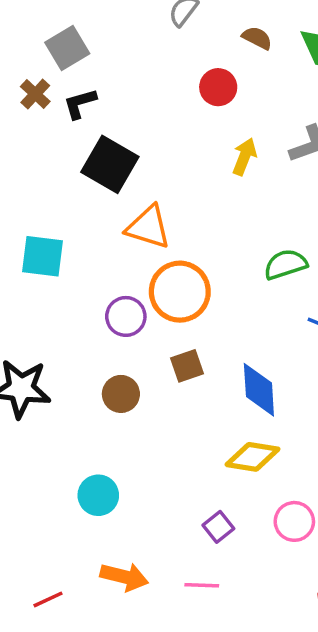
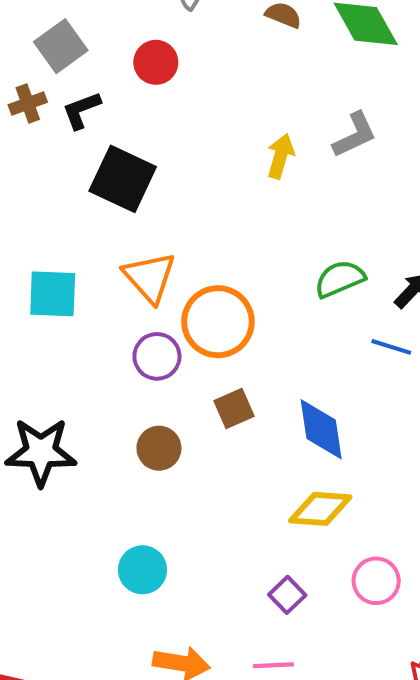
red circle: (218, 87) -> (156, 62), moved
brown cross: (35, 94) -> (28, 104), turned 32
orange triangle: (148, 227) -> (150, 277), moved, turned 36

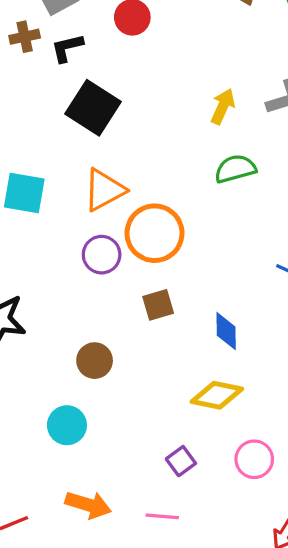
orange triangle: (150, 277) -> (104, 190), turned 36
green semicircle: (340, 279) -> (235, 169), moved
blue diamond: (321, 429) -> (226, 331), size x0.7
brown circle: (159, 448) -> (95, 361), moved

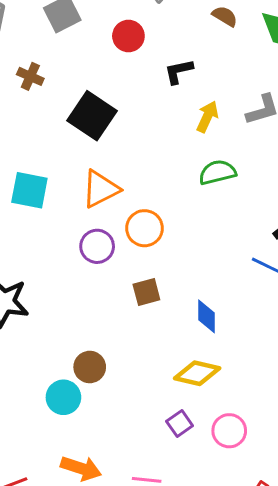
brown cross: (25, 37) -> (30, 76), moved, turned 35
black L-shape: (67, 48) -> (179, 71), moved
orange circle: (155, 233) -> (144, 228), size x0.7
brown circle: (95, 361) -> (90, 367), moved
purple square: (181, 461) -> (180, 424), moved

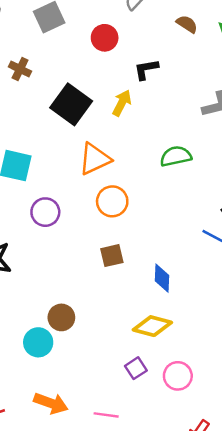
yellow arrow: (207, 117) -> (122, 103), moved
orange triangle: (101, 189) -> (95, 159), moved
purple circle: (97, 246) -> (45, 212), moved

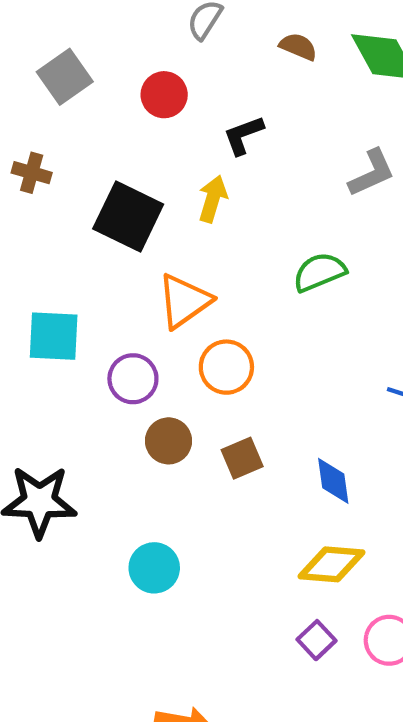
purple circle: (45, 212) -> (133, 379), moved
brown circle: (61, 317) -> (169, 441), moved
cyan circle: (38, 342) -> (154, 568), moved

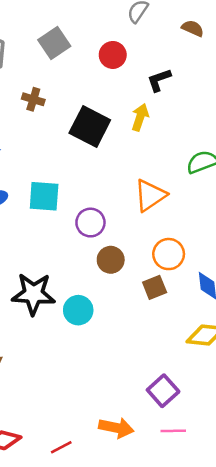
orange triangle: (184, 301) -> (150, 195), moved
orange circle: (226, 367) -> (169, 254), moved
brown square: (242, 458) -> (155, 287), moved
cyan circle: (154, 568) -> (78, 310), moved
purple square: (316, 640) -> (163, 391), moved, size x1.4

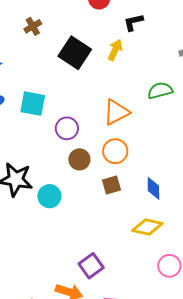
brown cross: (33, 99) -> (33, 26), turned 36
orange circle: (169, 254) -> (115, 151), moved
purple square: (163, 391) -> (91, 266), moved

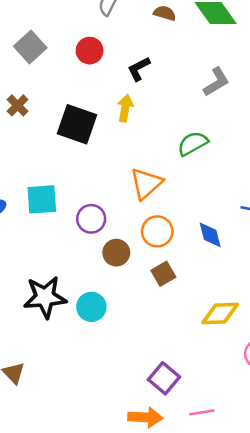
blue diamond: (153, 188) -> (210, 235), moved

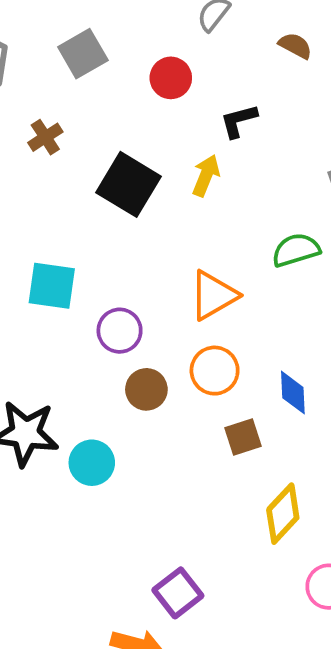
brown square: (163, 274) -> (243, 437), moved
yellow diamond: (220, 313) -> (283, 514), turned -57

